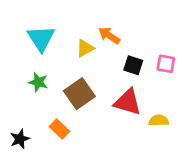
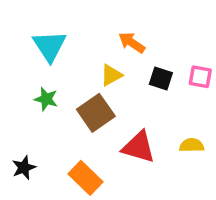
yellow triangle: (85, 48) -> (111, 75), moved
red triangle: (128, 102) -> (139, 147), moved
orange rectangle: (60, 129) -> (85, 178), moved, size x1.4

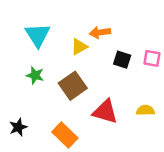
orange arrow: (132, 43) -> (100, 32), turned -42
yellow triangle: (111, 75) -> (79, 47), moved

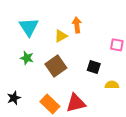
orange arrow: (100, 32) -> (77, 25), turned 91
black square: (122, 60) -> (94, 67), moved
red triangle: (105, 112) -> (76, 103), moved, turned -30

